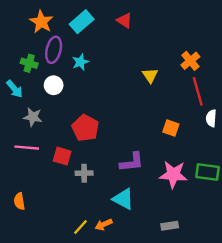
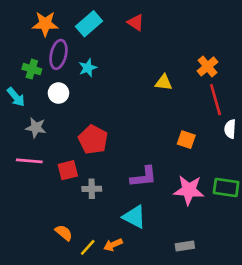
orange star: (41, 22) -> (45, 24), turned -30
yellow triangle: (150, 75) -> (164, 82), turned -49
red square: (62, 156) -> (68, 170), turned -30
orange semicircle: (19, 201) -> (64, 233), moved, turned 140

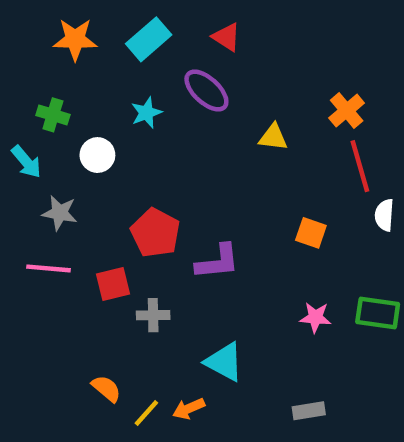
purple ellipse: (58, 54) -> (206, 91), moved, turned -60
purple L-shape: (144, 177) -> (218, 262), moved
pink star: (189, 190) -> (315, 317), size x0.6

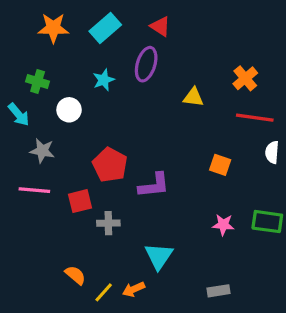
purple ellipse: (206, 91) -> (146, 64), turned 64
red line: (360, 166) -> (255, 118), turned -66
cyan triangle: (224, 362) -> (159, 256), turned 36

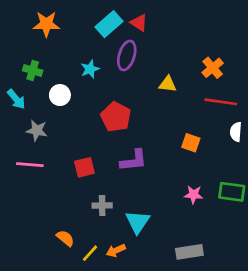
cyan rectangle: (105, 28) -> (109, 24), moved
red pentagon: (110, 165) -> (116, 117), moved
red square: (80, 201) -> (84, 167), moved
gray cross: (108, 223) -> (102, 205), moved
gray rectangle: (219, 291) -> (189, 252), size x1.4

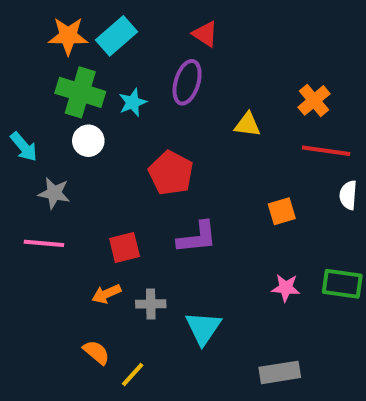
cyan rectangle: (109, 24) -> (117, 36), moved
green cross: (33, 70) -> (80, 92), moved, size x1.6
orange square: (191, 143) -> (282, 211), turned -36
orange arrow: (116, 251) -> (106, 294), moved

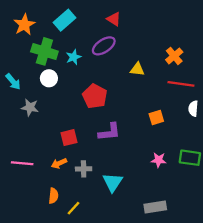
orange star: (68, 36) -> (24, 25), moved, turned -30
purple ellipse: (187, 82) -> (104, 46), turned 40
pink line: (44, 243) -> (22, 163), moved
orange semicircle: (96, 352) -> (53, 196), turned 56

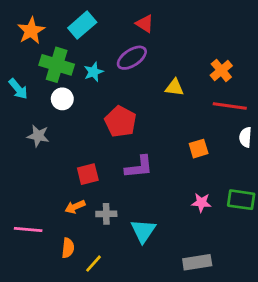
cyan arrow: (13, 82) -> (18, 89), moved
pink line: (22, 163) -> (28, 229), moved

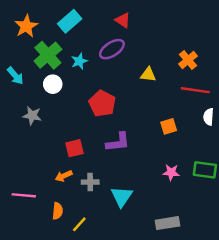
green cross: (57, 65) -> (48, 55), turned 32

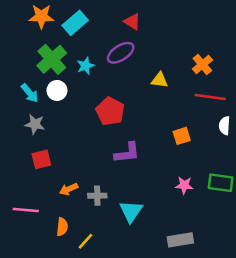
orange star: (26, 26) -> (41, 16), moved, turned 30
cyan arrow: (15, 76) -> (30, 93), moved
red square: (74, 148) -> (41, 159), moved

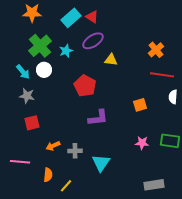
red triangle: (132, 22) -> (92, 17), moved
cyan rectangle: (75, 23) -> (71, 18), moved
yellow triangle: (160, 80) -> (111, 60), moved
gray rectangle: (180, 240) -> (154, 185), moved

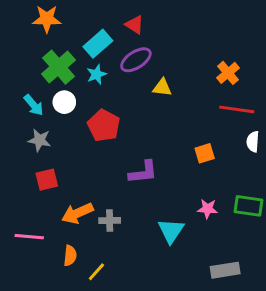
cyan rectangle: (71, 18) -> (98, 44), moved
red pentagon: (85, 86) -> (104, 126), moved
orange arrow: (53, 146) -> (77, 213), size x1.5
cyan triangle: (101, 163) -> (171, 231), moved

